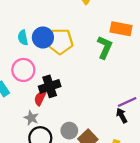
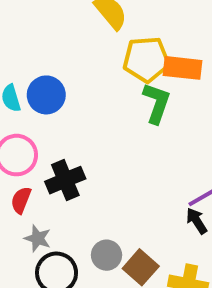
yellow pentagon: (60, 41) -> (146, 59), moved
red semicircle: (40, 98) -> (21, 200), moved

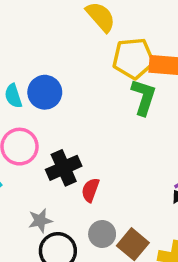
red semicircle: (21, 200) -> (90, 190), moved
gray star: (38, 238) -> (40, 221), turned -30

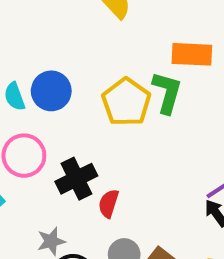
yellow pentagon: (133, 58) -> (126, 102), moved, turned -30

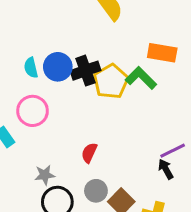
green L-shape: (167, 93) -> (141, 78), turned -68
black cross: (76, 179) -> (86, 71), moved

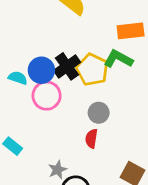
cyan semicircle: (31, 68) -> (18, 78), turned 138
pink circle: (33, 111) -> (47, 96), moved
gray circle: (96, 191) -> (99, 113), moved

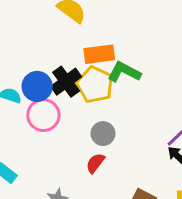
orange rectangle: (131, 31) -> (99, 54), moved
red semicircle: (91, 139) -> (95, 163), turned 30

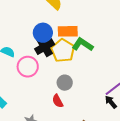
blue circle: (37, 86) -> (43, 33), moved
red semicircle: (95, 163) -> (58, 101), turned -72

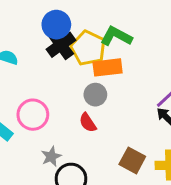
orange rectangle: (68, 31) -> (108, 67), moved
pink circle: (28, 67) -> (33, 115), moved

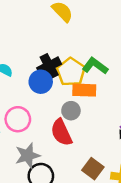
blue circle: (56, 25) -> (41, 82), moved
red semicircle: (88, 123) -> (61, 132), size x1.6
gray star: (51, 156) -> (28, 155), size x1.5

